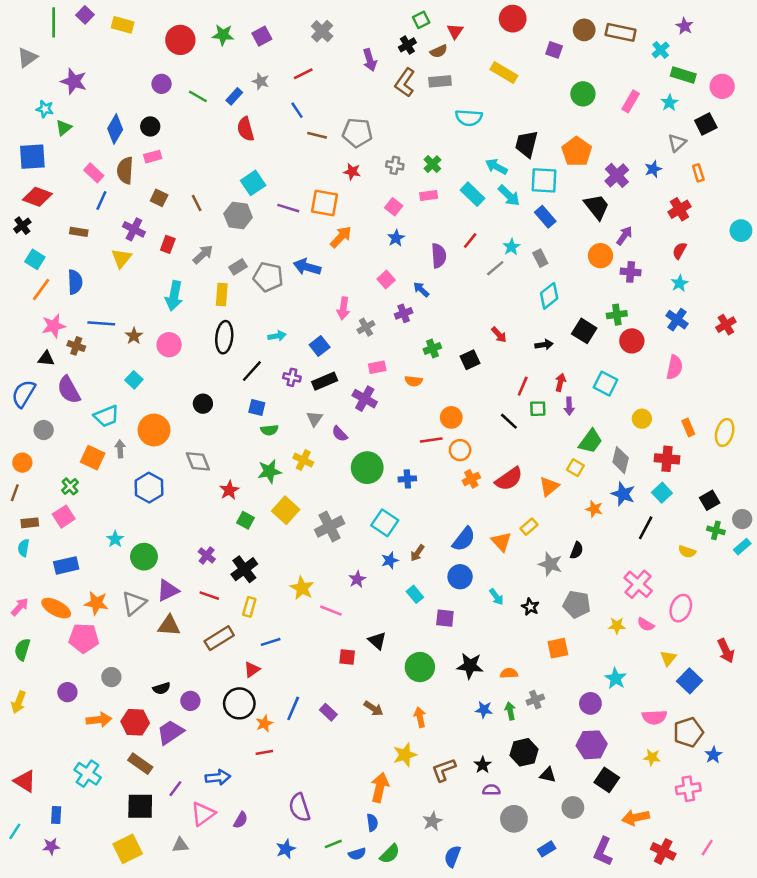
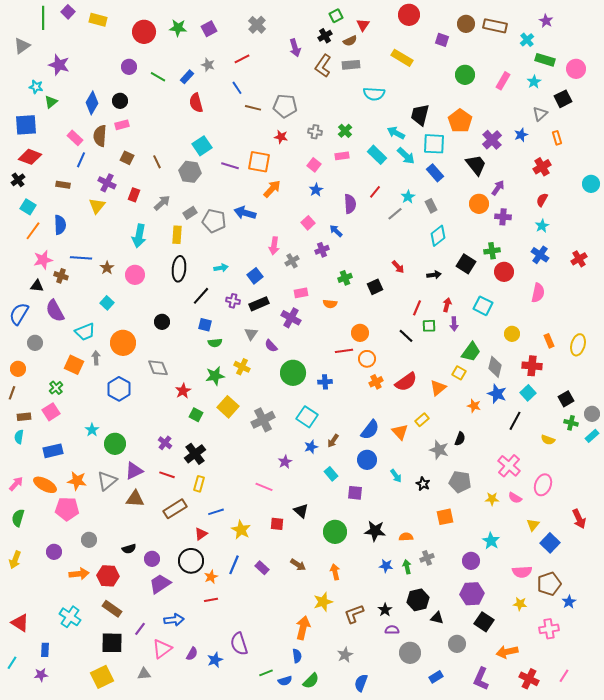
yellow star: (302, 588) -> (241, 530), moved
purple trapezoid: (170, 732) -> (160, 584), moved
blue star: (286, 849) -> (215, 660), moved

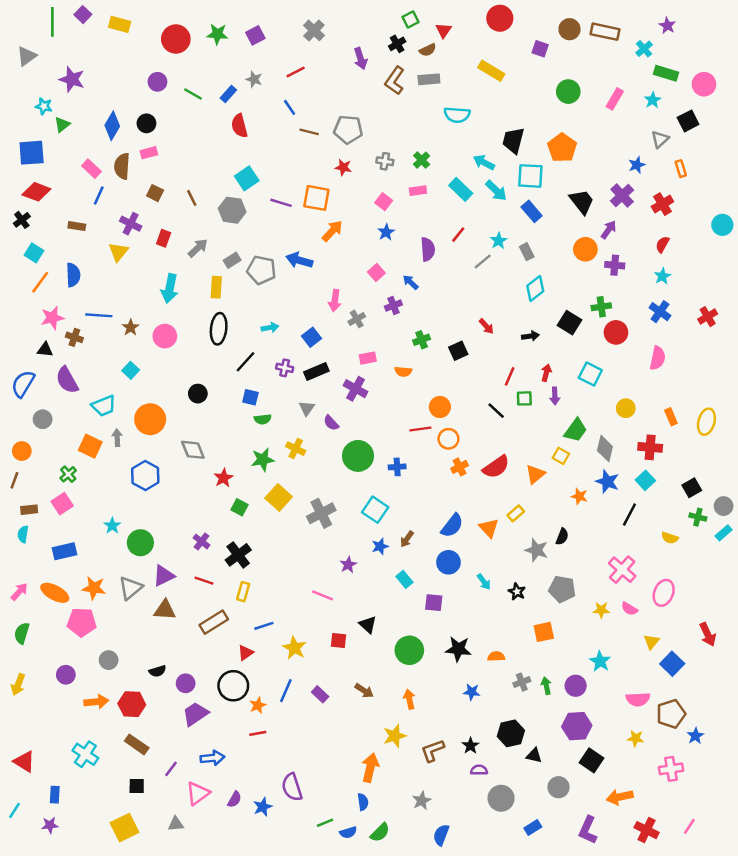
purple cross: (492, 140) -> (622, 195), moved
green arrow: (407, 567) -> (546, 686), moved
black square: (112, 643) -> (137, 786), size x0.6

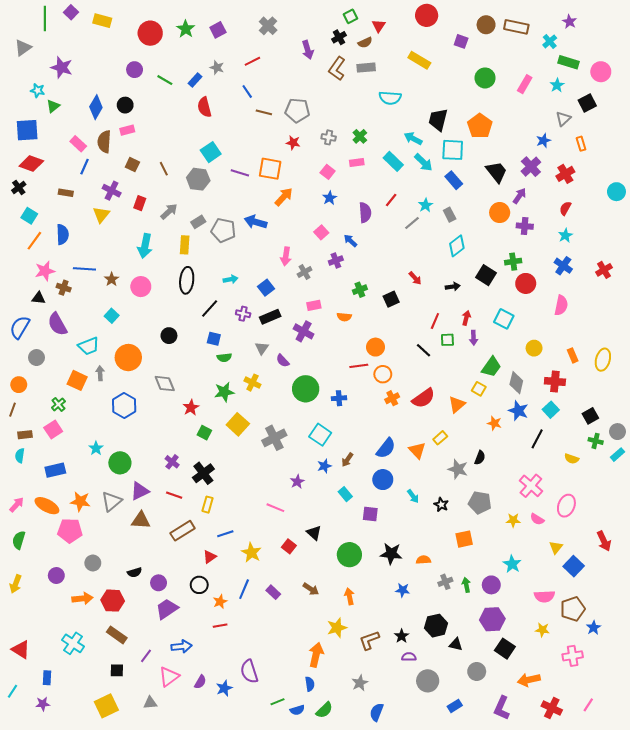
green star: (217, 34) -> (186, 29), turned 30
red square: (338, 641) -> (289, 546), turned 32
black circle: (233, 686) -> (199, 585), size x0.7

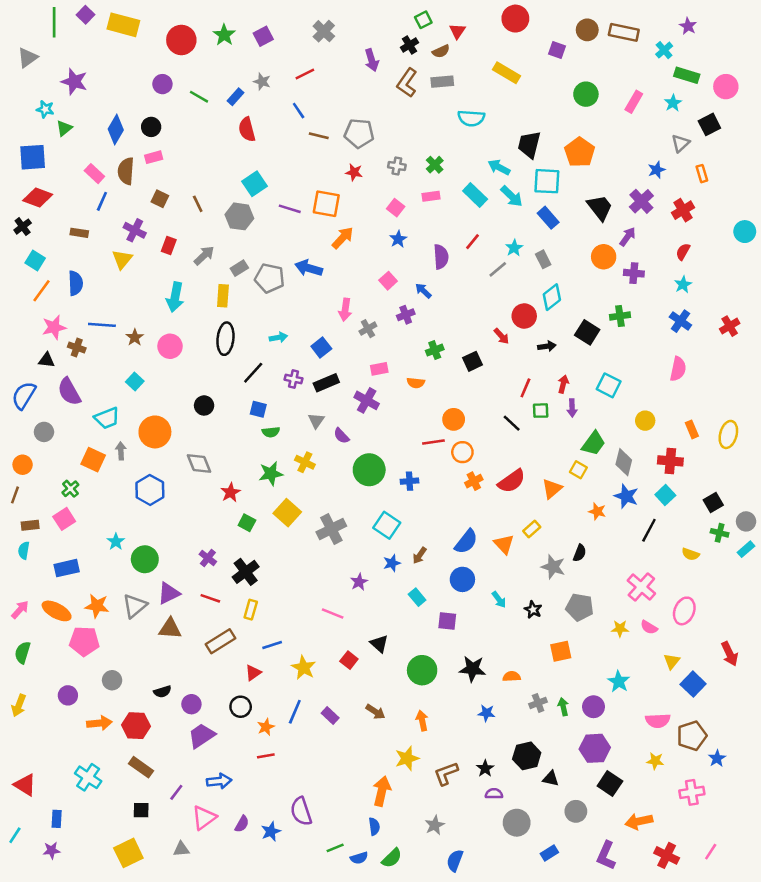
yellow rectangle: (102, 21) -> (123, 25), size x1.4
red circle: (526, 283) -> (524, 316), moved

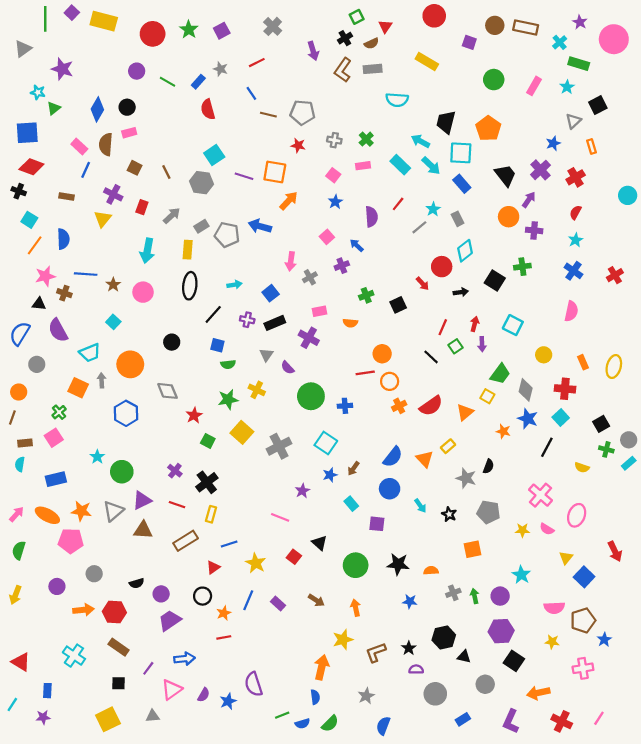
pink circle: (726, 87) -> (614, 39), moved, size x1.4
black cross: (23, 227) -> (19, 191), turned -32
green square: (541, 411) -> (455, 346), turned -32

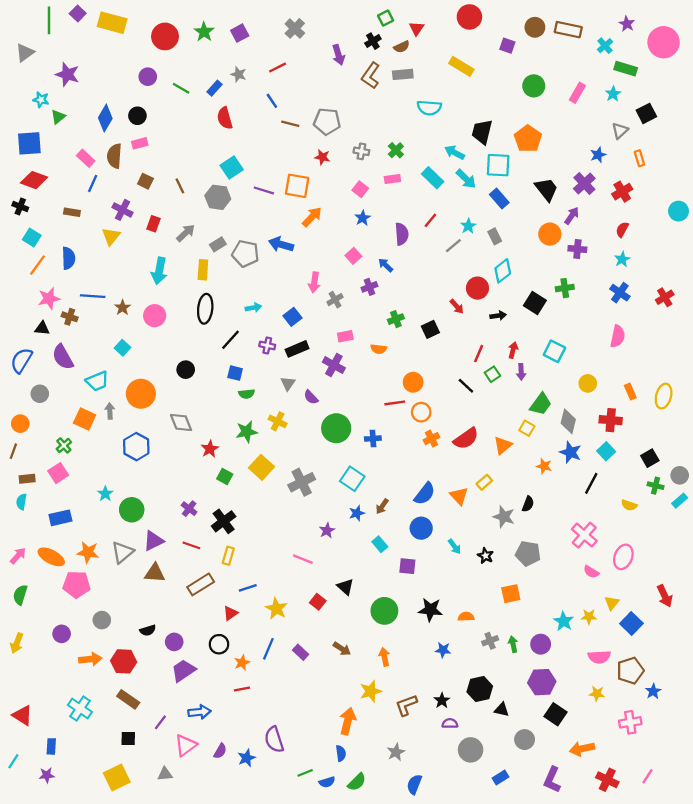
yellow star: (522, 530) -> (589, 617), moved

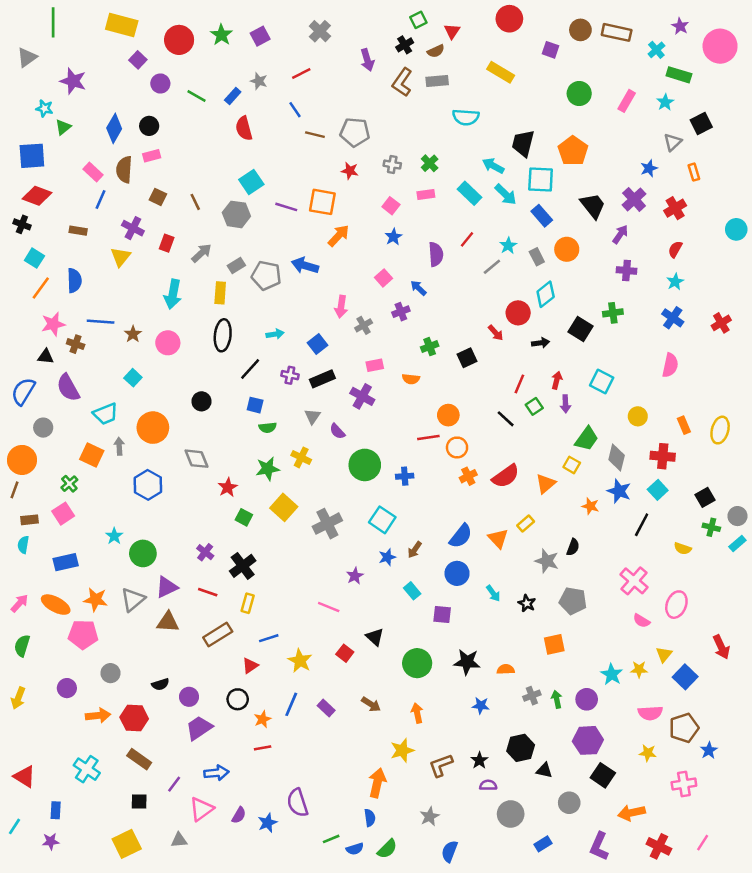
purple square: (78, 13) -> (138, 60), moved
orange circle: (550, 234) -> (567, 249), moved
orange circle: (20, 424) -> (22, 460), size x1.5

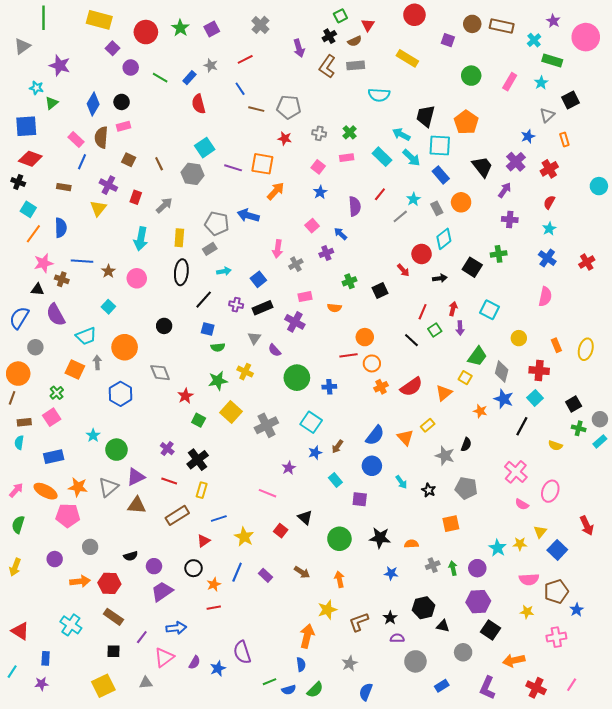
gray rectangle: (236, 266) -> (210, 249), moved

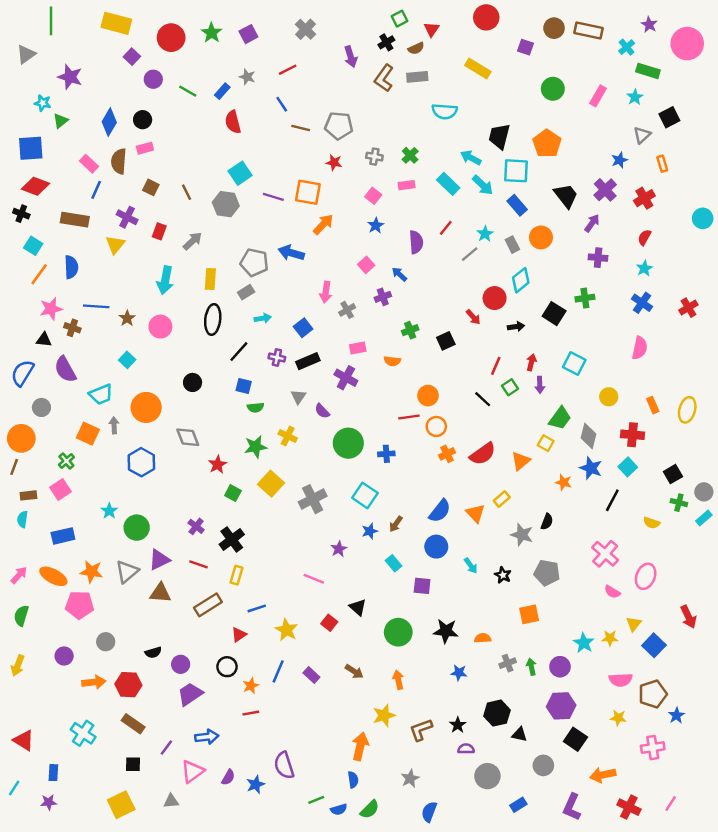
brown rectangle: (64, 187) -> (75, 220), size x1.6

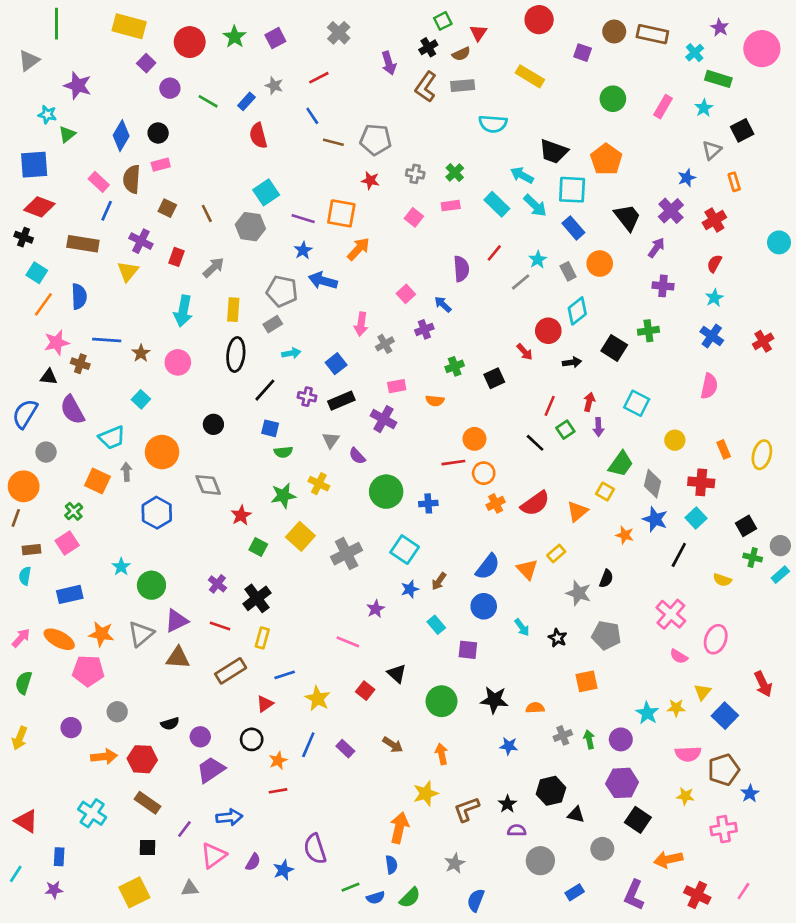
black trapezoid: (499, 136) -> (554, 151), turned -84
blue star: (376, 226) -> (303, 250), moved

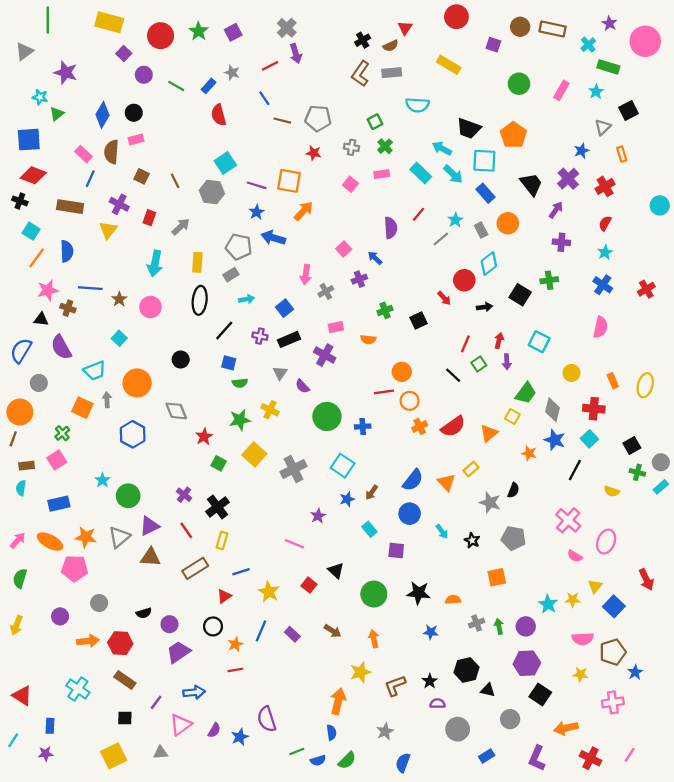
green square: (443, 21) -> (375, 122), moved
purple arrow: (389, 63) -> (296, 54), moved
red line: (220, 626) -> (186, 530), turned 36

